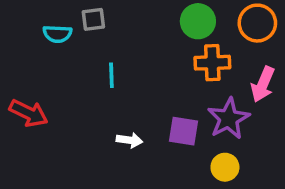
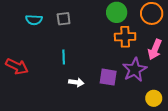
gray square: (93, 19) -> (64, 19), moved
cyan line: (111, 75) -> (64, 57), moved
yellow circle: (225, 167) -> (154, 98), moved

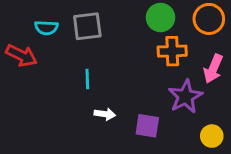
gray square: (64, 19) -> (87, 26), size x1.5
red arrow: (17, 66) -> (21, 56), moved
purple square: (108, 77) -> (147, 126), moved

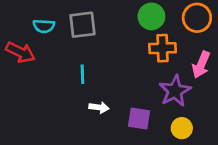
yellow circle: (212, 136) -> (182, 128), moved

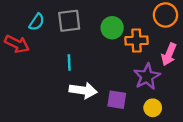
green circle: (151, 16) -> (112, 28), moved
cyan semicircle: (44, 26) -> (37, 22), turned -60
white arrow: (99, 107) -> (83, 90), size x1.6

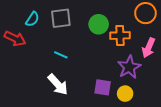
cyan line: (69, 63) -> (61, 55), turned -64
white arrow: (83, 90) -> (58, 84), moved, turned 40
yellow circle: (153, 108) -> (125, 94), moved

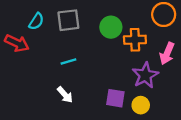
cyan line: (61, 55) -> (68, 62), turned -40
white arrow: (58, 84) -> (65, 95), size x0.7

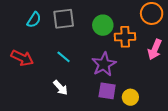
red arrow: (17, 43) -> (22, 58), moved
cyan line: (68, 62) -> (64, 57), turned 56
purple star: (145, 75) -> (104, 64), moved

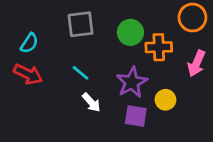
cyan semicircle: (34, 20) -> (29, 43), moved
white arrow: (60, 88) -> (91, 102), moved
yellow circle: (130, 97) -> (165, 100), moved

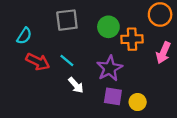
red arrow: (28, 74) -> (38, 62), moved
yellow circle: (165, 100) -> (138, 102), moved

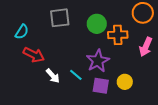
cyan line: (67, 60) -> (76, 75), moved
white arrow: (76, 85) -> (53, 76), moved
yellow circle: (138, 102) -> (125, 82), moved

